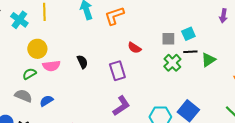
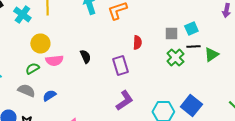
red semicircle: (134, 48) -> (137, 42), turned -120

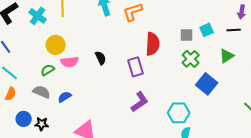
red semicircle: (137, 42) -> (153, 44), size x1.6
black line: (193, 46) -> (234, 30), moved
blue square: (191, 106) -> (207, 84), moved

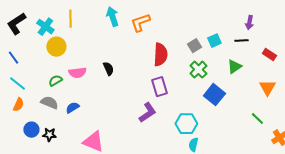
gray square: (187, 35) -> (194, 46), turned -32
yellow circle: (56, 45) -> (56, 47), moved
purple rectangle: (136, 67) -> (159, 87), moved

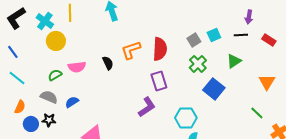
orange L-shape: (140, 23) -> (131, 50), moved
red rectangle: (269, 55) -> (269, 40), moved
orange semicircle: (18, 105) -> (20, 107), moved
black star: (49, 135) -> (49, 120), moved

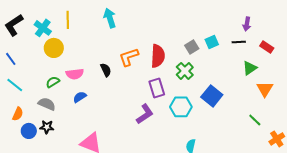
green triangle: (234, 61) -> (250, 68), moved
green cross: (198, 64) -> (185, 71), moved
blue semicircle: (72, 102) -> (80, 97), moved
cyan hexagon: (186, 118) -> (181, 107), moved

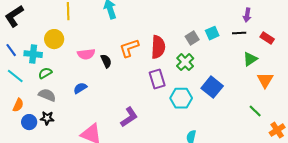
cyan cross: (43, 28) -> (33, 54), moved, turned -30
pink semicircle: (75, 74) -> (86, 54), moved
green semicircle: (53, 82) -> (45, 73), moved
purple L-shape: (145, 114) -> (129, 117), moved

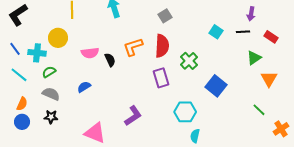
cyan square: (212, 33) -> (216, 32), turned -32
gray square: (192, 38) -> (165, 16), moved
cyan hexagon: (181, 98) -> (185, 112), moved
blue circle: (29, 122) -> (22, 122), moved

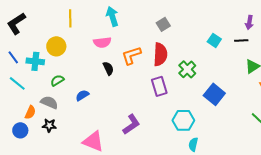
pink semicircle: (90, 53) -> (102, 42), moved
green semicircle: (49, 72) -> (57, 80), moved
orange semicircle: (22, 104) -> (30, 112), moved

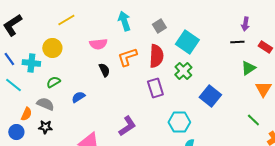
cyan arrow: (112, 16) -> (124, 21), moved
yellow line: (70, 18) -> (66, 20), turned 60
cyan square: (214, 40) -> (187, 42), moved, size x1.6

